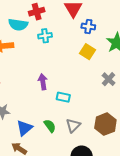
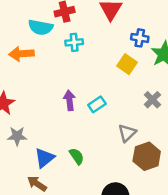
blue cross: (88, 27) -> (140, 38), moved
cyan rectangle: (63, 97) -> (97, 104), moved, turned -48
gray triangle: (73, 125) -> (127, 133), moved

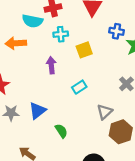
yellow square: (127, 64) -> (84, 50), moved, turned 35
purple arrow: (69, 100) -> (51, 65), moved
blue triangle: (45, 158) -> (37, 111), moved

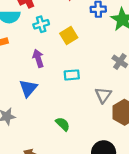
cyan rectangle: (79, 87) -> (72, 75), turned 40
blue triangle: (37, 111) -> (28, 88), moved

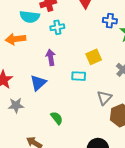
yellow square: (69, 35) -> (94, 57), moved
green semicircle: (63, 124) -> (57, 118), moved

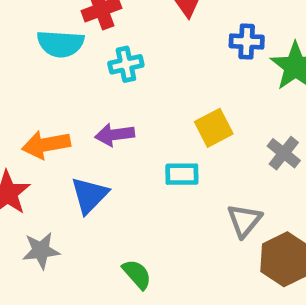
orange arrow: (16, 39) -> (46, 145), moved
purple arrow: (51, 57) -> (115, 135), turned -84

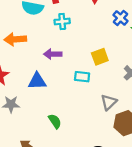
blue cross: (247, 42) -> (120, 18), turned 32
orange arrow: (46, 145) -> (15, 39), moved
blue triangle: (90, 195) -> (37, 81), turned 36

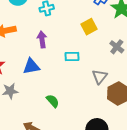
purple arrow: (53, 54) -> (42, 39), turned 91
yellow square: (100, 57) -> (89, 27), moved

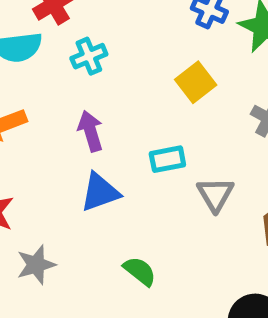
blue triangle: (31, 66) -> (100, 192), moved
gray triangle: (100, 77) -> (215, 194), moved

